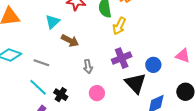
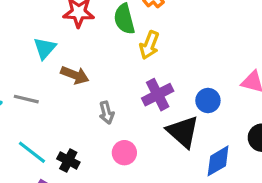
gray line: (41, 63) -> (26, 99), moved

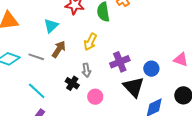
yellow arrow: (149, 45) -> (90, 42), moved
brown arrow: (75, 75) -> (59, 49), moved, turned -84
black cross: (68, 160) -> (72, 83), moved

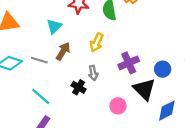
pink circle: (95, 97) -> (118, 106), moved

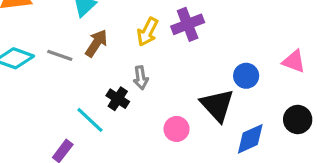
purple cross: (129, 63) -> (188, 24), moved
cyan line: (41, 97) -> (90, 120), moved

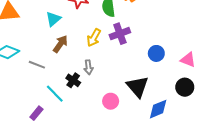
gray line: (60, 55) -> (37, 65), moved
blue circle: (246, 76) -> (156, 53), moved
black circle: (298, 120) -> (185, 87), moved

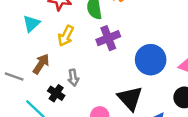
yellow arrow: (94, 38) -> (66, 36), moved
brown arrow: (60, 44) -> (41, 64), moved
blue circle: (156, 53) -> (151, 60), size x1.6

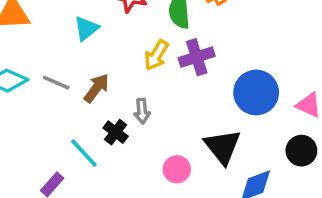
yellow arrow: (66, 36) -> (156, 55), moved
gray line: (14, 76) -> (56, 83), moved

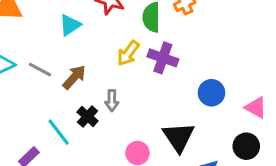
purple cross: (197, 57) -> (163, 58), turned 32
blue circle: (256, 92) -> (212, 93), size x0.7

